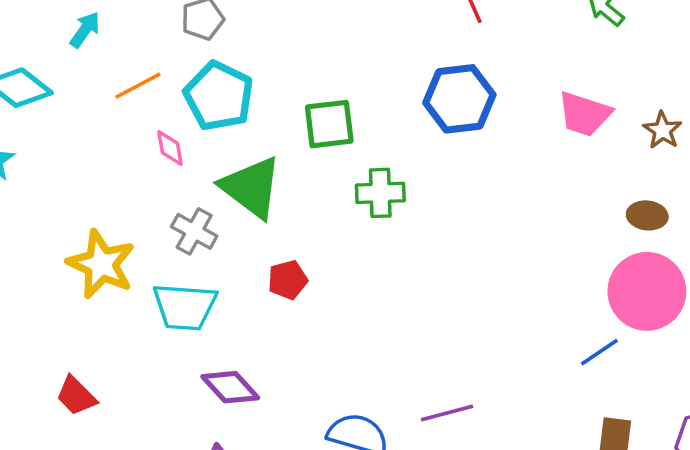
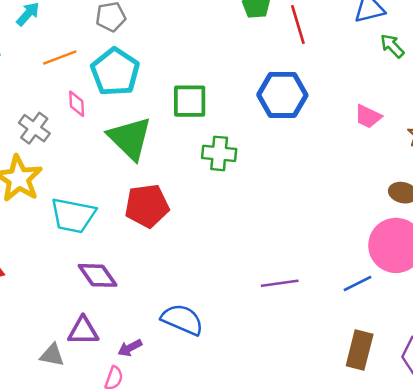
pink trapezoid: (584, 114) -> (368, 116), size x0.7
gray cross: (194, 231) -> (34, 128), moved
red pentagon: (288, 280) -> (147, 206), size x1.6
purple line: (447, 413) -> (280, 283), moved

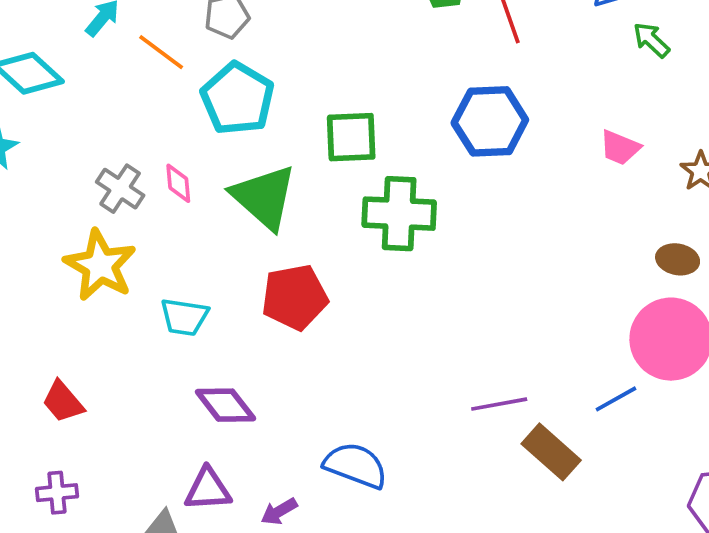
orange line: (60, 57) -> (161, 52), moved, turned 60
pink diamond: (77, 104) -> (178, 183), moved
green cross: (219, 153) -> (399, 214), size x1.4
cyan trapezoid: (73, 215) -> (184, 317), size x0.7
brown rectangle: (360, 350) -> (551, 452), moved, turned -60

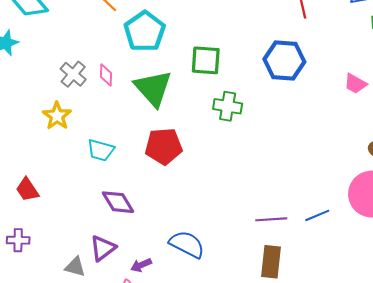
green cross: (399, 214) -> (228, 106), size x0.7
yellow star: (100, 265) -> (57, 116), size x0.7
blue line: (616, 399) -> (317, 215), moved
brown rectangle: (551, 452) -> (271, 262), moved, turned 48
purple triangle: (208, 489) -> (103, 248), turned -40

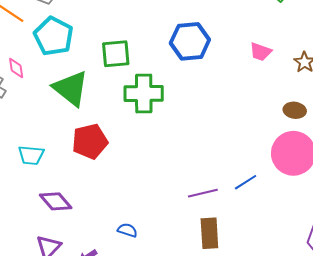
pink diamond: (106, 75) -> (16, 68), moved
green cross: (228, 106) -> (144, 93), size x1.4
blue semicircle: (187, 244) -> (127, 230), size x0.6

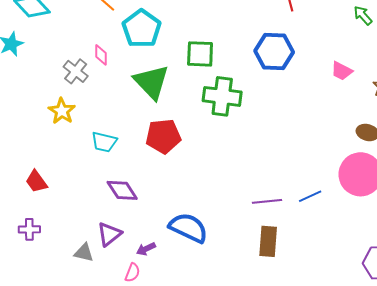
blue semicircle: (127, 230) -> (188, 228), size x2.0

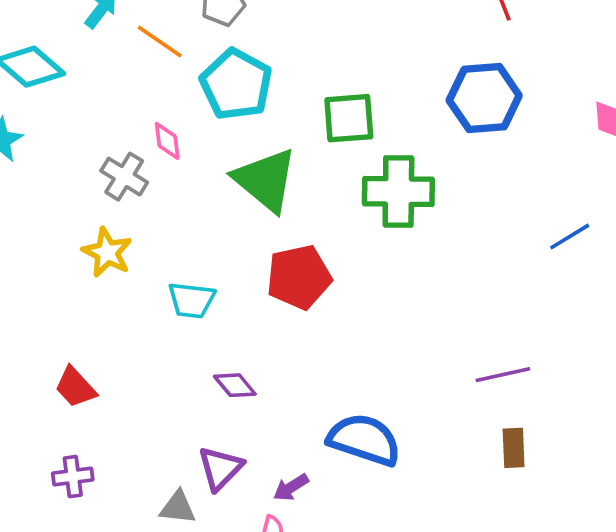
purple diamond: (122, 190) -> (235, 385), size x0.7
blue line: (310, 196) -> (570, 237), moved
brown rectangle: (268, 241) -> (514, 448), size x0.7

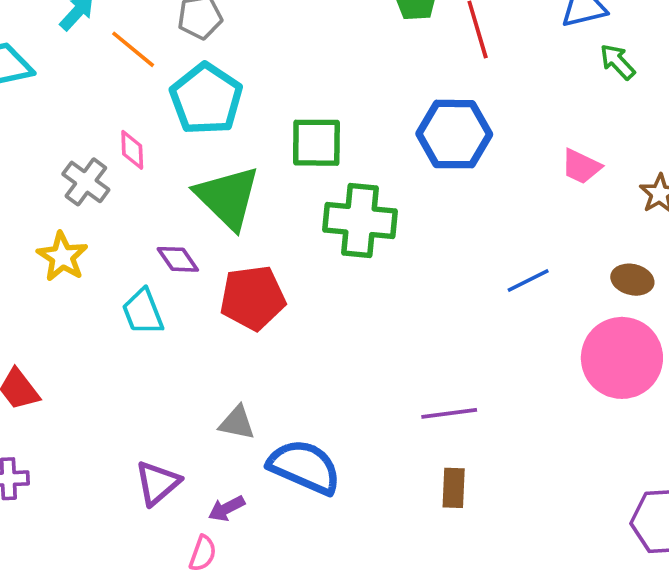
cyan trapezoid: (192, 300) -> (143, 312), turned 57
purple diamond: (235, 385) -> (178, 259), moved
gray triangle: (178, 507) -> (237, 423), moved

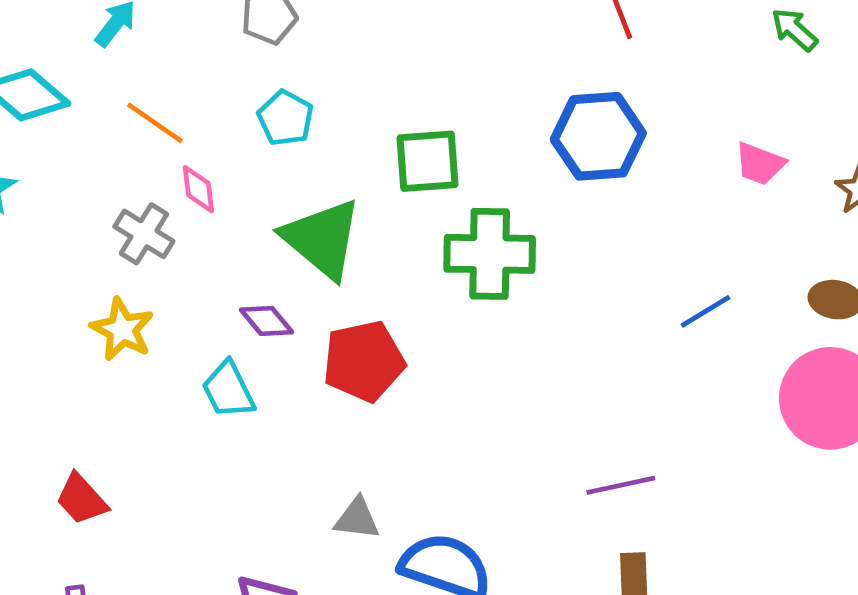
orange line: (133, 49) -> (155, 123), moved
cyan pentagon: (206, 99) -> (285, 118), size x0.6

